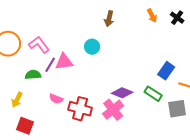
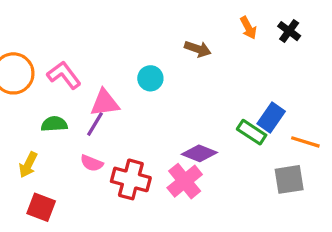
brown arrow: (109, 19) -> (198, 49), moved, turned -84
purple line: (50, 65) -> (95, 124), moved
green rectangle: (153, 94) -> (252, 132), moved

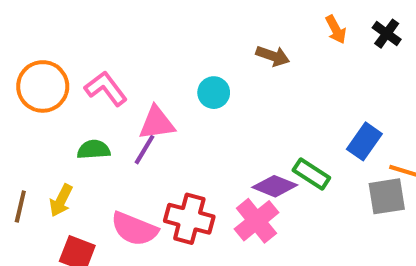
green rectangle: (252, 132) -> (311, 174), moved
pink semicircle: (92, 163) -> (134, 229), moved, size x1.6
gray square: (289, 179) -> (387, 196), moved

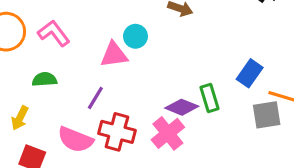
pink triangle: (157, 123) -> (114, 55), moved
purple line: (144, 150) -> (95, 98), moved
green rectangle: (311, 174) -> (209, 98), turned 40

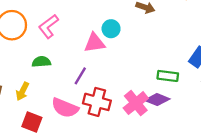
pink L-shape: (54, 33) -> (48, 26), turned -90
green rectangle: (209, 98) -> (168, 76), turned -66
purple diamond: (182, 107) -> (157, 100), moved

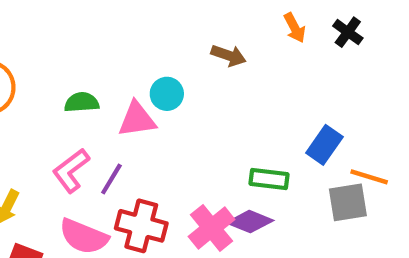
pink L-shape: (48, 26) -> (71, 170), moved
green semicircle: (41, 62) -> (82, 102), moved

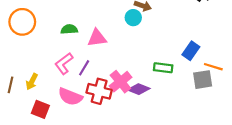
cyan circle: (167, 94) -> (133, 18), moved
purple diamond: (250, 222) -> (139, 89), moved
pink cross: (212, 228) -> (120, 82), moved

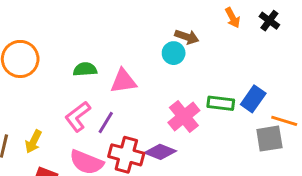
green rectangle: (163, 68) -> (221, 103), moved
pink cross: (120, 82) -> (184, 116), moved
purple diamond: (139, 89) -> (160, 152), moved

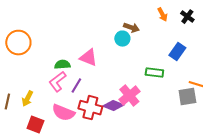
green semicircle: (85, 69) -> (62, 65), moved
pink triangle: (123, 81) -> (88, 58), turned 30
blue rectangle: (253, 99) -> (177, 52), moved
pink cross: (184, 116) -> (129, 96), moved

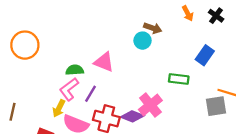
yellow arrow: (27, 99) -> (59, 108), moved

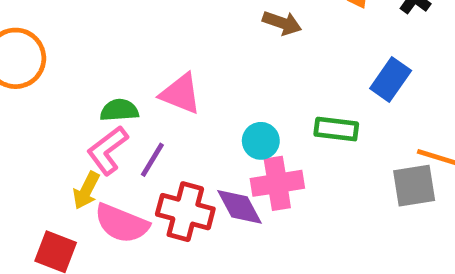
cyan circle: (143, 41) -> (261, 141), moved
pink cross: (150, 105) -> (277, 183), turned 30
purple diamond: (132, 116) -> (240, 207), turned 40

